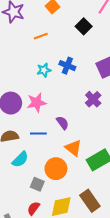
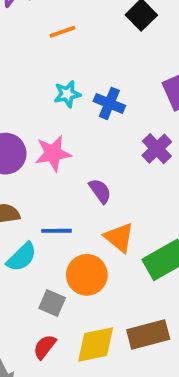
blue cross: (67, 66) -> (109, 103), moved
blue line: (38, 133) -> (56, 231), moved
brown rectangle: (90, 201) -> (148, 335), turned -70

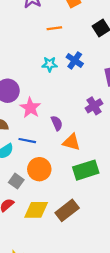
blue cross: (109, 103) -> (75, 60), moved
pink star: (53, 153) -> (30, 108), moved, turned 30
orange triangle: (119, 237) -> (71, 142), moved, turned -36
brown rectangle: (148, 335) -> (67, 210), turned -35

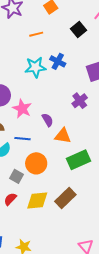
cyan star: (50, 64) -> (35, 67), size x1.5

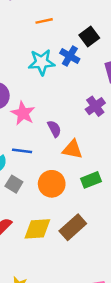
black square: (79, 29) -> (89, 36), moved
green rectangle: (78, 160) -> (91, 180), size x0.7
orange circle: (36, 163) -> (52, 184), moved
gray square: (16, 176) -> (14, 184), moved

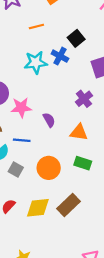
pink star: (23, 113) -> (21, 108), turned -30
orange triangle: (72, 149) -> (79, 132), moved
green rectangle: (91, 180) -> (83, 163), turned 42

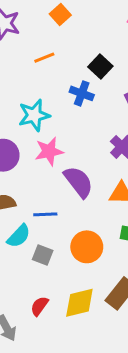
cyan star: (36, 62) -> (34, 115), moved
pink star: (21, 108) -> (49, 151), moved
purple semicircle: (49, 120) -> (78, 182), size x1.6

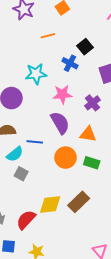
pink star: (49, 151) -> (62, 94), moved
orange circle: (87, 247) -> (66, 158), moved
gray square: (43, 255) -> (21, 174), moved
red semicircle: (39, 306) -> (26, 220), moved, size x1.5

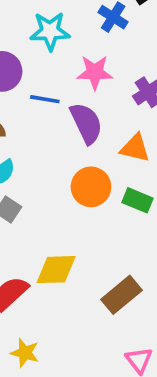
blue line: (35, 142) -> (45, 99), moved
brown rectangle: (79, 202) -> (122, 295), moved

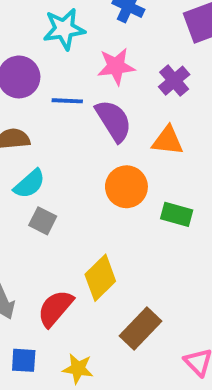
green rectangle: (137, 200) -> (177, 214), moved
yellow diamond: (56, 270) -> (100, 278), turned -36
brown rectangle: (122, 295) -> (140, 329), moved

